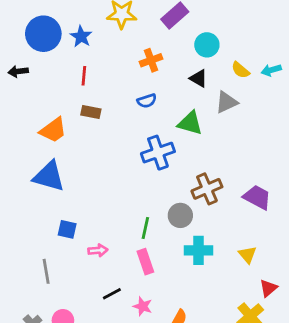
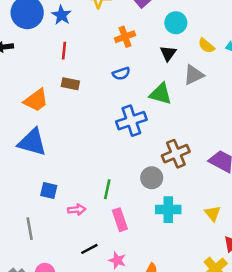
black triangle: (199, 78) -> (168, 53), turned 36
green line: (145, 228) -> (107, 189), moved

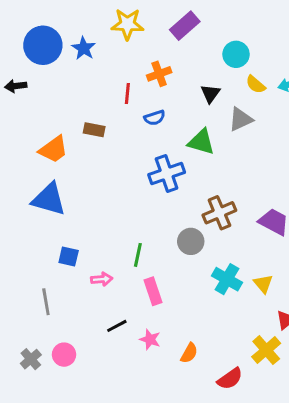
cyan circle: (176, 23) -> (236, 54), moved
red line: (64, 51) -> (127, 94), moved
cyan cross: (168, 210) -> (227, 279), moved, turned 30

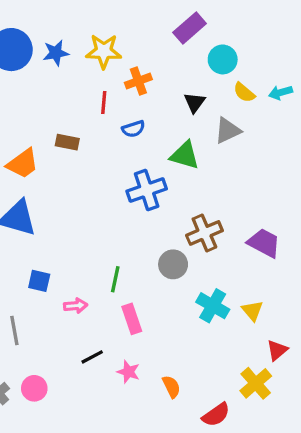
yellow star: (127, 24) -> (104, 51), moved
purple rectangle: (185, 26) -> (190, 28), moved
blue star: (84, 48) -> (56, 53), turned 30
orange semicircle: (189, 353) -> (171, 387), turned -55

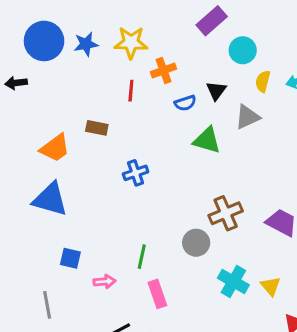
yellow semicircle: (244, 93) -> (263, 81), turned 65
blue semicircle: (133, 129) -> (185, 103), moved
blue cross: (147, 190) -> (136, 173), moved, size x0.7

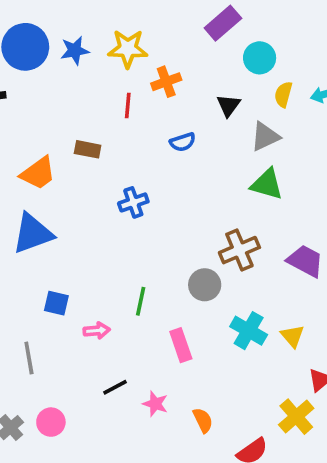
blue semicircle: (185, 103) -> (183, 142), moved
green triangle: (207, 140) -> (267, 184), moved
blue triangle: (50, 199) -> (33, 234), turned -36
pink rectangle: (157, 294) -> (181, 345), moved

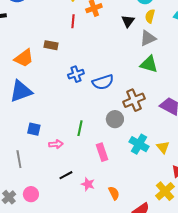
yellow semicircle: (283, 94) -> (150, 16), moved
blue semicircle: (183, 142) -> (103, 82), moved, size x1.5

